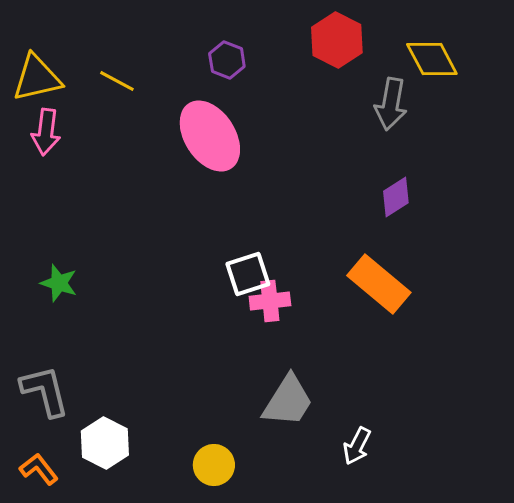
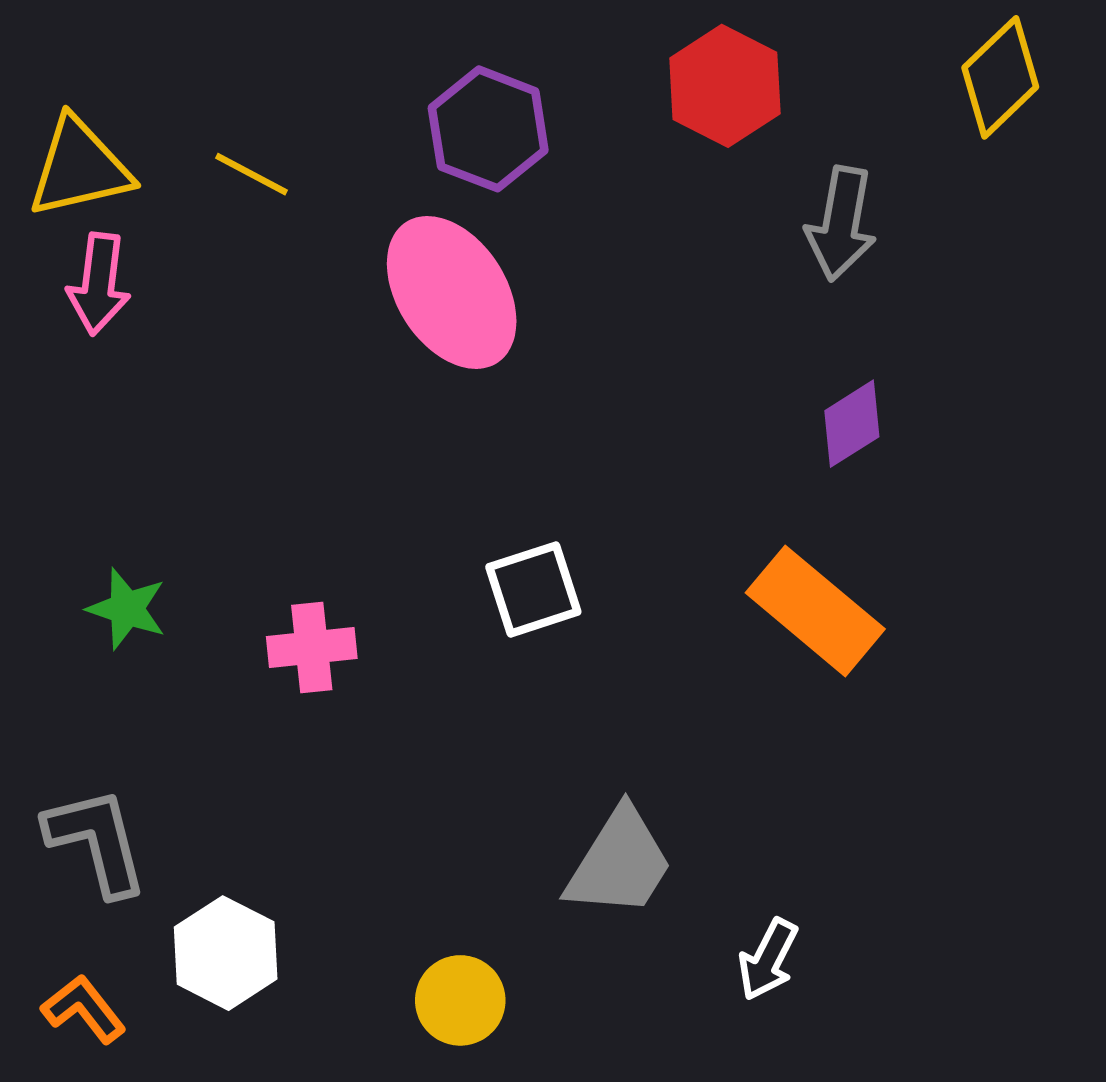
yellow diamond: (432, 59) -> (1000, 77), moved, turned 74
purple hexagon: (227, 60) -> (488, 129), size x1.5
pink cross: (270, 301) -> (312, 648), moved

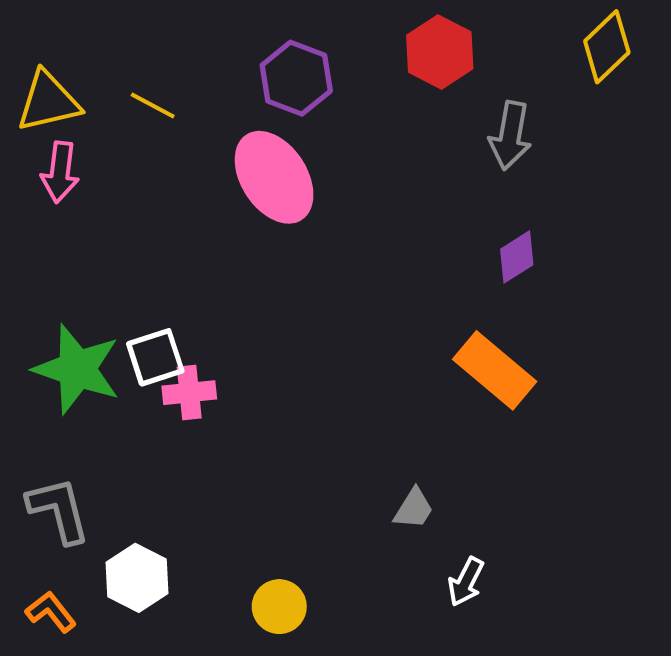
white square: (533, 589) -> (155, 357), moved
green star: (127, 609) -> (77, 369), size x1.8
gray trapezoid: (619, 863) -> (414, 509), moved, size x0.6

